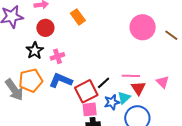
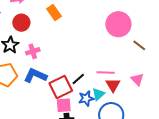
brown line: (171, 35) -> (139, 45), moved

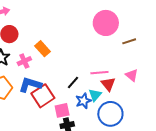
orange rectangle: (54, 12) -> (43, 49), moved
brown line: (139, 45) -> (129, 41), turned -48
red square: (61, 87) -> (43, 96), moved

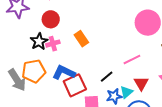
pink cross: (24, 61) -> (53, 44), moved
pink line: (99, 73) -> (132, 60), moved, turned -30

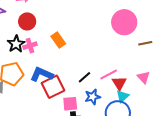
pink line: (132, 60) -> (109, 75), moved
cyan triangle: (126, 92) -> (123, 96), moved

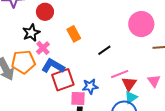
pink cross: (30, 46) -> (43, 48), moved, turned -32
black line: (84, 77) -> (104, 50), moved
blue star: (93, 97) -> (90, 86), moved

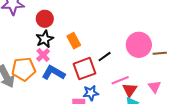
pink circle: (141, 24) -> (139, 45), moved
black star: (31, 33) -> (45, 39), moved
red square: (63, 80) -> (84, 69), moved

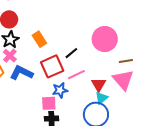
brown line: (160, 53) -> (126, 61), moved
pink line: (120, 80) -> (76, 75), moved
pink triangle: (154, 87) -> (123, 80), size x1.6

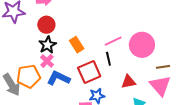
black line: (71, 53) -> (108, 59), turned -64
pink line: (76, 75) -> (113, 41), moved
red triangle: (99, 85) -> (128, 82), moved, turned 49

